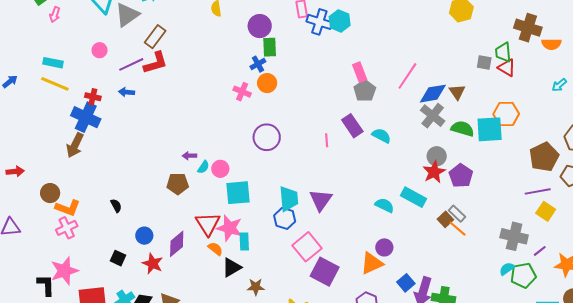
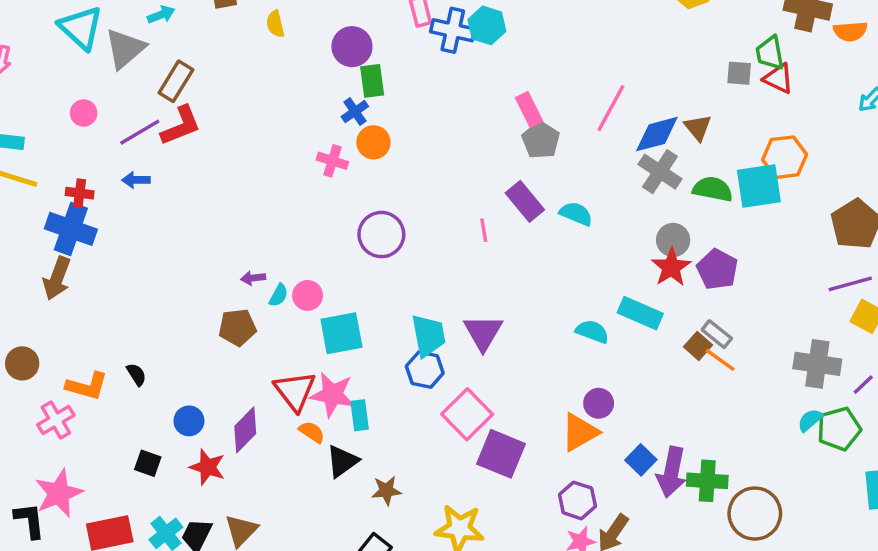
orange L-shape: (68, 208) -> (87, 386), moved

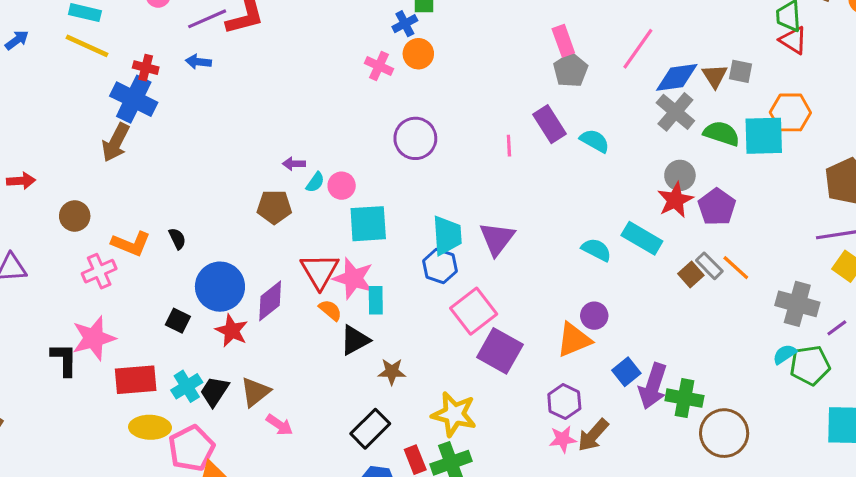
gray square: (739, 73) -> (741, 71), moved
orange line: (720, 360) -> (736, 268), moved
blue circle: (189, 421) -> (220, 287), size x1.8

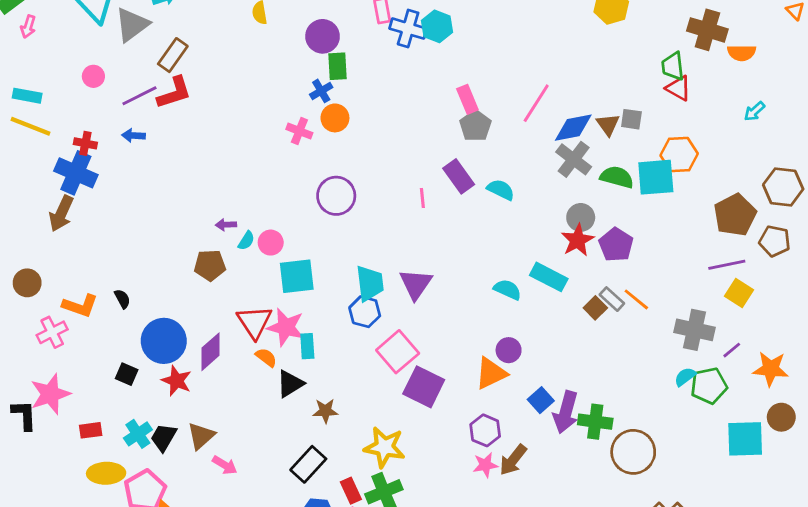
red rectangle: (136, 380) -> (91, 430), size x0.6

